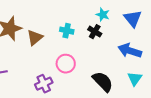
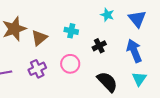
black cross: (95, 32) -> (99, 46), moved, turned 32
blue arrow: (130, 51) -> (134, 51), turned 50
purple cross: (44, 84) -> (37, 69), moved

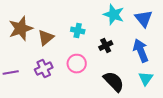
cyan star: (107, 15) -> (114, 15), size x1.5

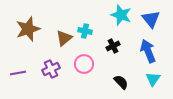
brown triangle: (46, 38) -> (64, 38), moved
black semicircle: (114, 82) -> (121, 82), size x0.7

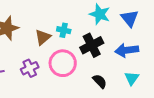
black cross: (113, 46) -> (92, 45), size x1.6
blue arrow: (148, 51) -> (127, 50), turned -75
pink circle: (84, 64) -> (63, 63), size x1.4

